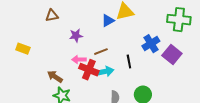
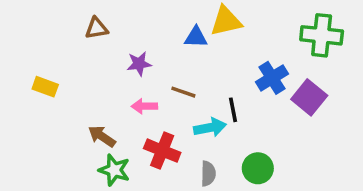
blue triangle: (108, 21) -> (196, 37), turned 32
brown line: (101, 52) -> (183, 92), turned 40
red cross: (89, 70) -> (162, 151), moved
cyan arrow: (105, 72) -> (210, 128), moved

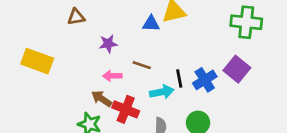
blue cross: (272, 78) -> (205, 80), moved
yellow rectangle: (45, 87) -> (37, 61), size x1.6
brown arrow: (102, 136) -> (102, 99), moved

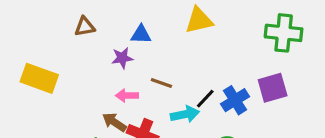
blue triangle: (151, 24) -> (141, 34), moved
purple square: (237, 69) -> (273, 88), turned 35
black line: (179, 79) -> (205, 99), turned 54

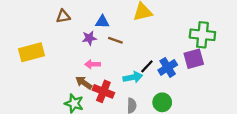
green cross: (284, 33) -> (202, 35), moved
yellow rectangle: (39, 78) -> (32, 52), turned -35
brown line: (161, 83) -> (115, 40), moved

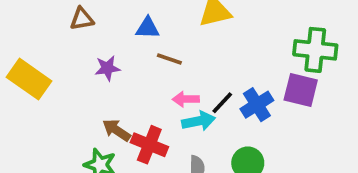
purple star: (89, 38) -> (107, 68), moved
yellow rectangle: (32, 52) -> (29, 79), turned 50
purple square: (194, 59) -> (301, 90), turned 30
pink arrow: (93, 64) -> (186, 99), moved

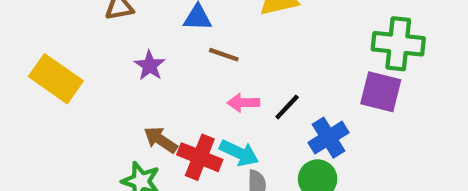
purple star: (107, 68) -> (150, 66), turned -30
blue cross: (257, 105) -> (328, 138), moved
cyan arrow: (199, 121) -> (239, 153), moved, turned 36

